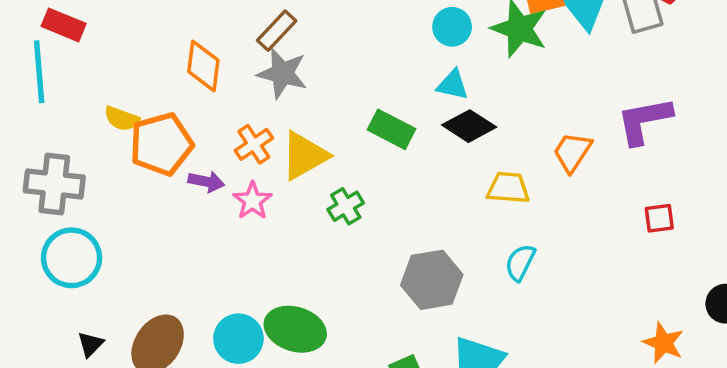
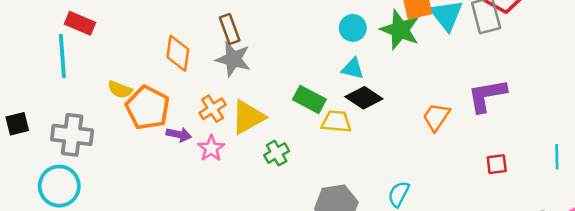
brown rectangle: (277, 31) -> (230, 29), turned -64
orange pentagon: (161, 144) -> (148, 108), turned -30
yellow trapezoid: (508, 188) -> (336, 122), moved
cyan circle: (72, 258) -> (59, 186), moved

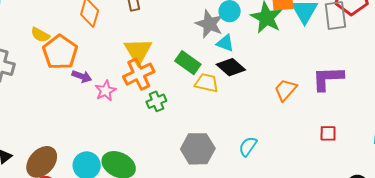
gray star: (233, 59) -> (209, 24), moved
orange cross: (213, 109) -> (139, 74), moved, size x1.4
yellow triangle: (248, 117) -> (138, 51), moved, turned -40

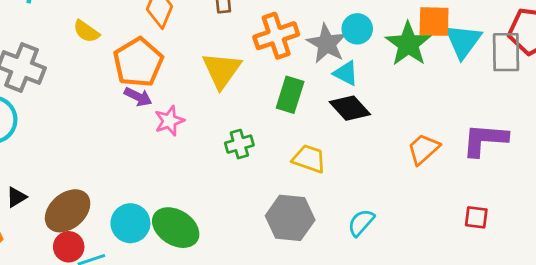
orange pentagon: (60, 52) -> (138, 62), moved
green rectangle: (188, 63) -> (290, 95), turned 65
orange cross: (139, 74) -> (276, 36), moved
yellow trapezoid: (207, 83) -> (309, 159), moved

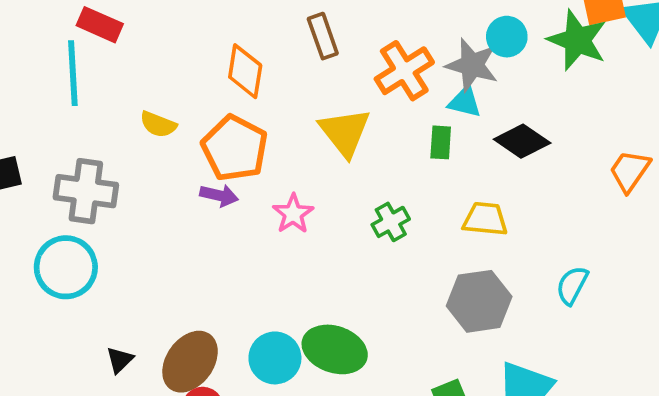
cyan triangle: (346, 73) -> (465, 102), moved
green rectangle: (290, 95) -> (441, 142), size x0.7
purple arrow: (138, 97) -> (219, 195), moved

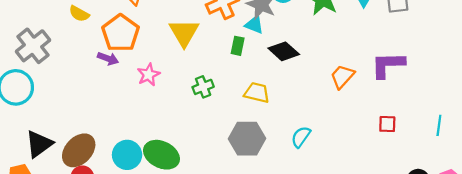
gray cross: (86, 191) -> (33, 46), turned 36
black triangle: (120, 360) -> (39, 144), size x1.8

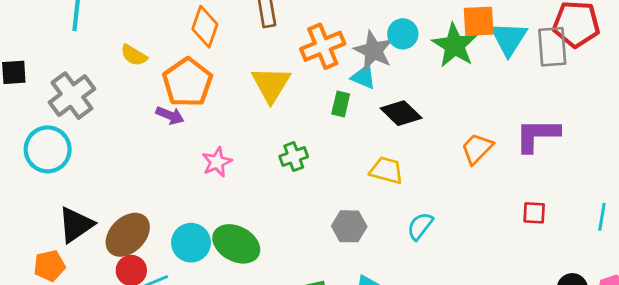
pink star: (149, 75) -> (217, 162), moved
yellow trapezoid: (257, 93) -> (386, 170), moved
gray hexagon: (247, 139) -> (349, 226), size x0.7

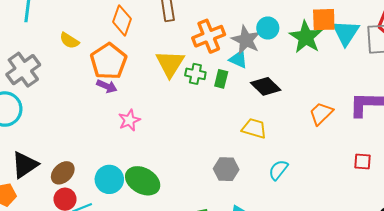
purple arrow: (170, 115) -> (107, 86), moved
green cross: (294, 157) -> (195, 74), moved, turned 30
brown ellipse: (128, 235) -> (63, 173), size x0.7

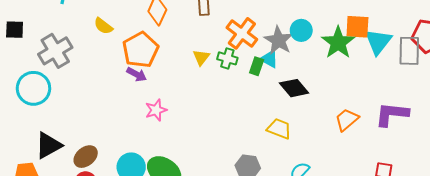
orange cross: (209, 36) -> (242, 33), turned -36
yellow triangle: (170, 64) -> (201, 57), size x0.6
green cross: (195, 74) -> (227, 58), moved
green rectangle: (221, 79) -> (257, 66), moved

